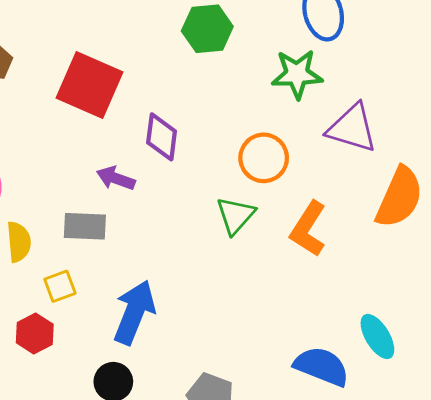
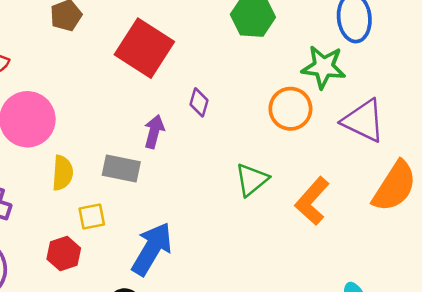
purple diamond: (162, 137) -> (199, 102), size x0.7
orange circle: (264, 158) -> (290, 109), moved
purple arrow: (116, 178) -> (154, 132), turned 76

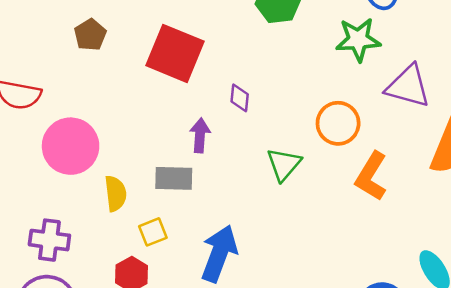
orange circle: (290, 109) -> (338, 123), moved
green triangle: (252, 180) -> (284, 164), moved

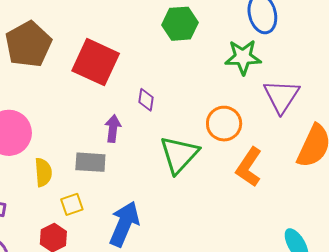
brown pentagon: (90, 35) -> (28, 44), size x1.8
purple triangle: (408, 86) -> (281, 96), turned 45
green triangle: (284, 164) -> (179, 155), size x1.4

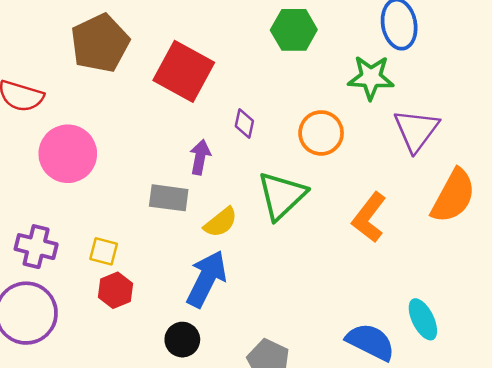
orange circle: (224, 124) -> (321, 133), moved
yellow semicircle: (43, 172) -> (221, 222), moved, turned 52
yellow square: (72, 204) -> (104, 251), moved, turned 30

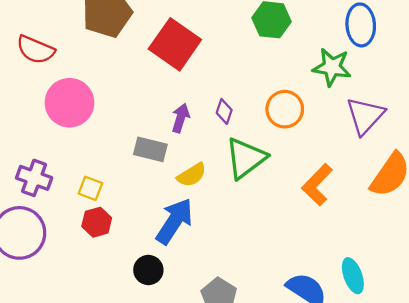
purple diamond: (244, 123) -> (224, 111), moved

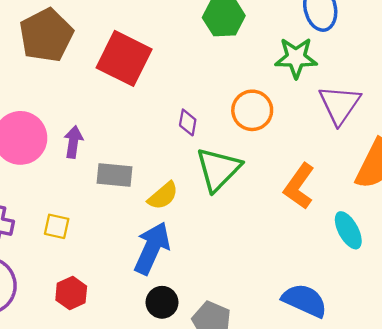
purple arrow: (181, 118) -> (73, 142), moved
red hexagon: (97, 222) -> (71, 293), moved
black circle: (148, 270) -> (162, 302), moved
cyan ellipse: (353, 276) -> (348, 230), moved

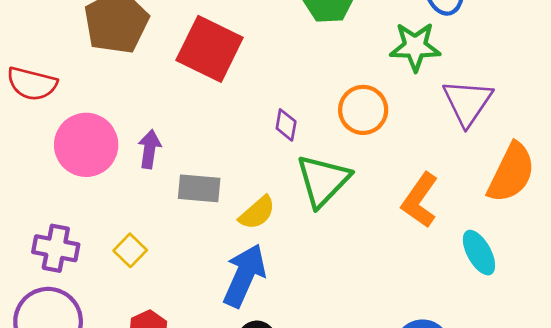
yellow square: (57, 226) -> (130, 250), turned 32

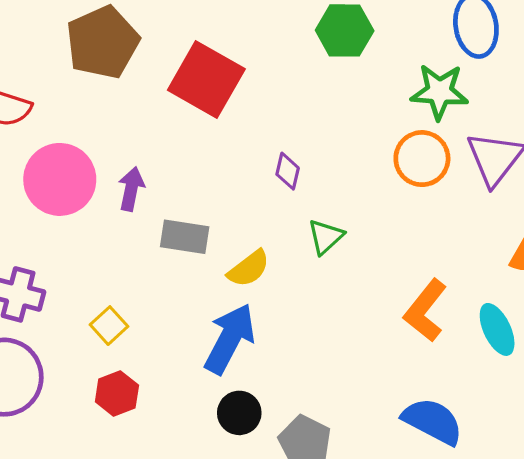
orange circle: (363, 110) -> (422, 159), moved
green triangle: (323, 181) -> (326, 237), size x0.6
orange L-shape: (420, 200) -> (425, 310), moved
yellow square: (130, 250) -> (109, 326), moved

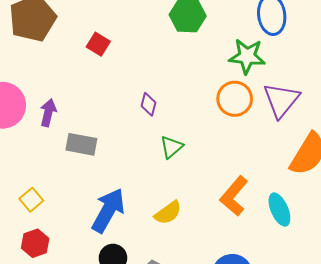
red square: (206, 80) -> (98, 44), size x0.5
yellow semicircle: (249, 269) -> (168, 213), moved

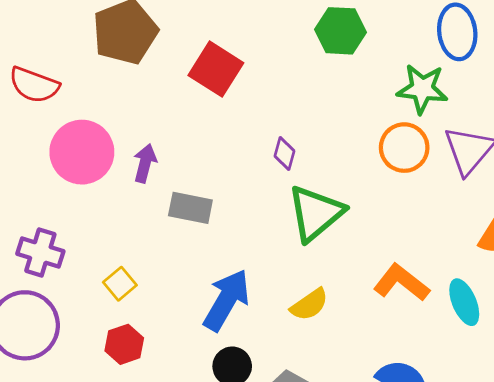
red square: (98, 44) -> (216, 69), size x1.6
green triangle: (171, 147) -> (316, 213), size x1.8
orange L-shape: (234, 196) -> (401, 283), turned 87

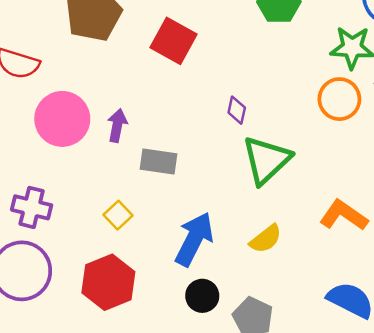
yellow square: (120, 284) -> (118, 215), moved
red hexagon: (124, 344) -> (108, 282), size x1.6

